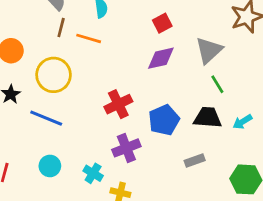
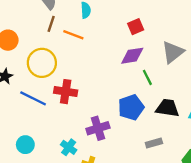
green line: (217, 84) -> (147, 77), moved
red cross: (118, 104) -> (66, 92), moved, turned 30
cyan circle: (50, 166) -> (25, 145), moved

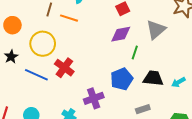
green line: (147, 77) -> (135, 52), turned 48
red cross: (66, 92) -> (64, 68), turned 30

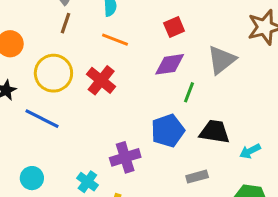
orange line: (69, 18) -> (115, 40), moved
red cross: (64, 68) -> (101, 80), moved
cyan arrow: (178, 82) -> (250, 151), moved

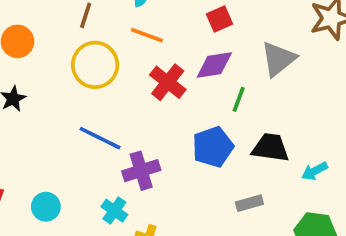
yellow circle: (53, 73) -> (95, 65), moved
red cross: (101, 80) -> (168, 82), moved
blue line: (42, 119) -> (100, 138), moved
purple cross: (125, 157) -> (141, 171), moved

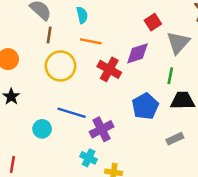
red square: (219, 19) -> (153, 22), moved
green line: (239, 99) -> (170, 76), moved
cyan circle: (46, 207) -> (42, 129), moved

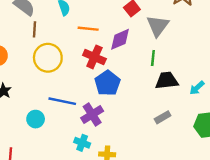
orange line: (91, 41) -> (88, 29), moved
blue pentagon: (145, 106) -> (107, 83), moved

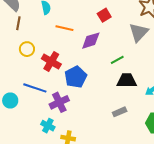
gray triangle: (158, 26) -> (139, 32), moved
red cross: (94, 57) -> (51, 61), moved
yellow circle: (48, 58) -> (27, 49), size x0.6
green line: (153, 58) -> (117, 60), turned 48

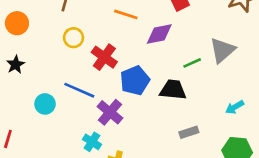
gray triangle: (139, 32) -> (222, 50), moved
black trapezoid: (127, 81) -> (173, 90), moved
purple cross: (59, 102) -> (110, 112), turned -30

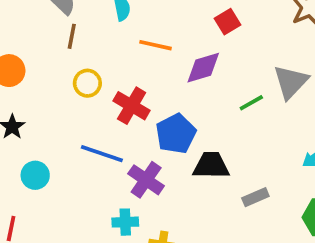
black trapezoid: (173, 90) -> (211, 166), moved
cyan circle: (45, 104) -> (35, 175), moved
cyan cross: (92, 142) -> (125, 222), turned -30

